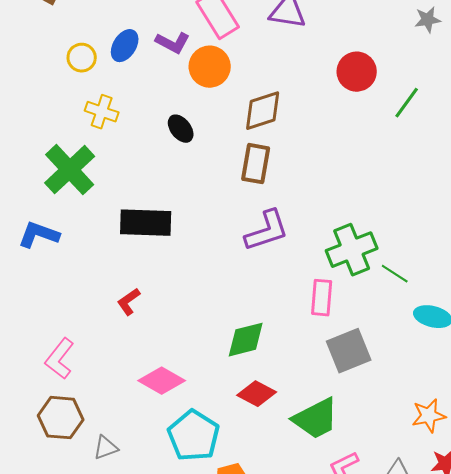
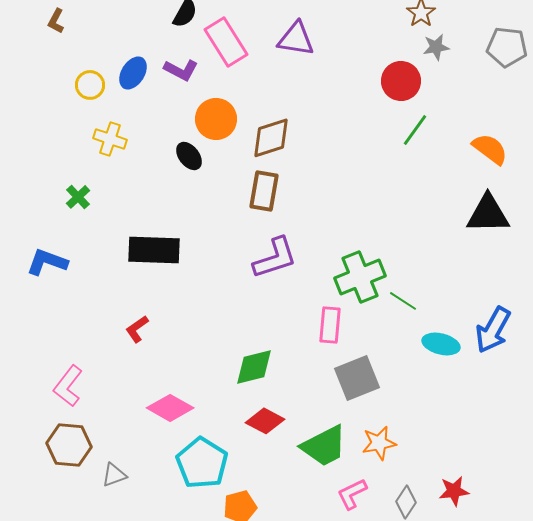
orange circle: (210, 67) -> (216, 119), moved
red circle: (357, 72) -> (401, 81), moved
green cross: (70, 170) -> (78, 197), size x0.5
orange star: (429, 416) -> (379, 443), moved

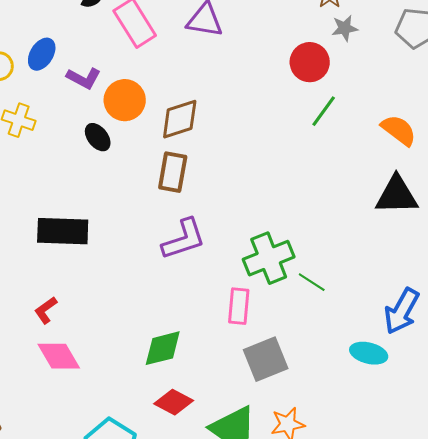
purple L-shape: (181, 70) -> (84, 78), moved
cyan ellipse: (441, 344) -> (369, 353), moved
pink diamond: (170, 408) -> (59, 356), moved, turned 30

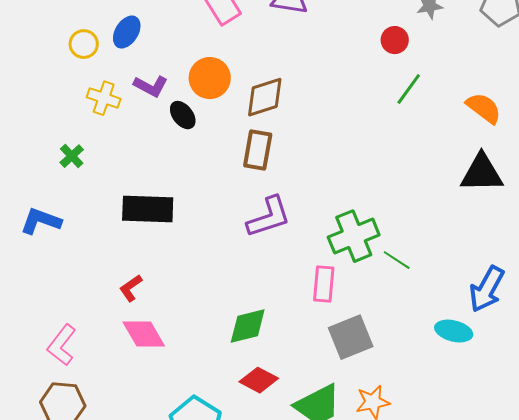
red circle: (310, 62) -> (395, 40), size x0.7
purple L-shape: (84, 78) -> (151, 86), moved

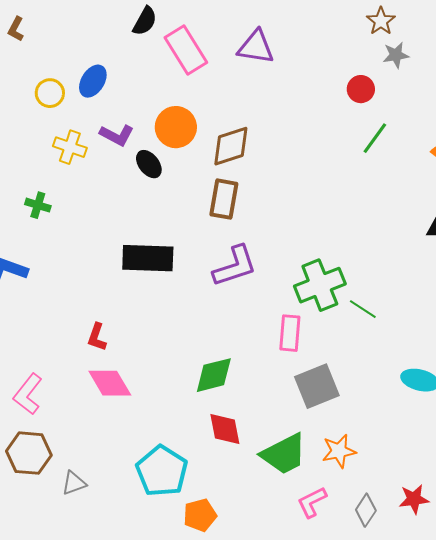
green cross: (72, 156) -> (38, 205), turned -30
black rectangle: (148, 209) -> (148, 258), moved
red L-shape: (131, 288) -> (97, 337), turned -36
red diamond: (259, 380) -> (225, 429), turned 51

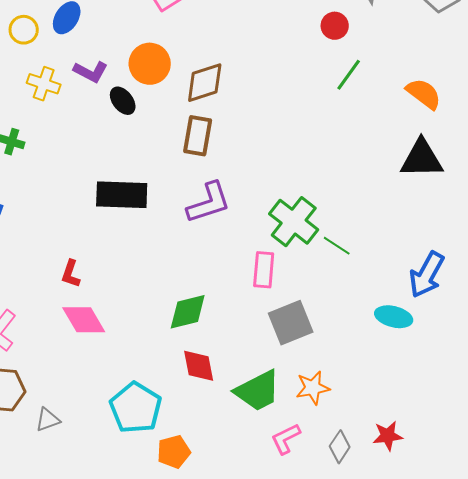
green cross: (320, 285) -> (294, 222), turned -30

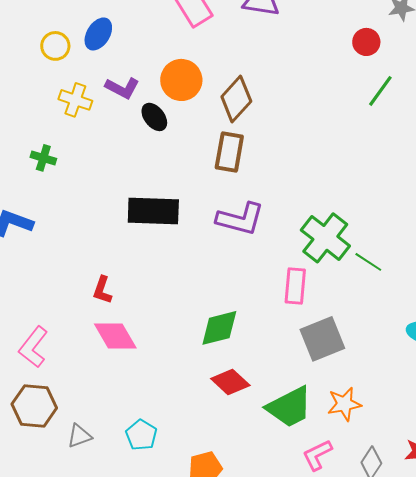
brown diamond: (205, 83) -> (236, 99), turned -30
purple L-shape: (209, 203) -> (240, 219), turned 33
red diamond: (199, 366) -> (230, 382), turned -36
cyan pentagon: (136, 408) -> (141, 435), moved, size x0.6

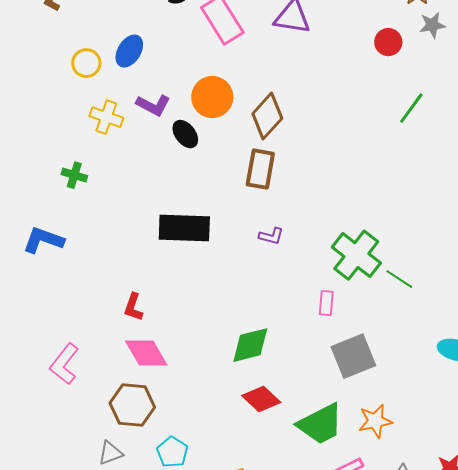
red circle: (366, 42) -> (388, 42), moved
purple L-shape: (240, 219) -> (271, 236), size x0.5
pink rectangle: (295, 286) -> (326, 303), size x0.7
brown hexagon: (34, 406) -> (132, 405), moved

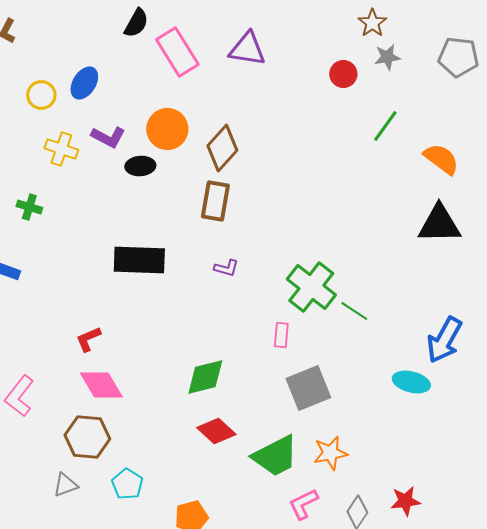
green line: (411, 108) -> (385, 126), moved
black ellipse: (185, 134) -> (140, 166), turned -56
red L-shape: (133, 307) -> (88, 339), turned 48

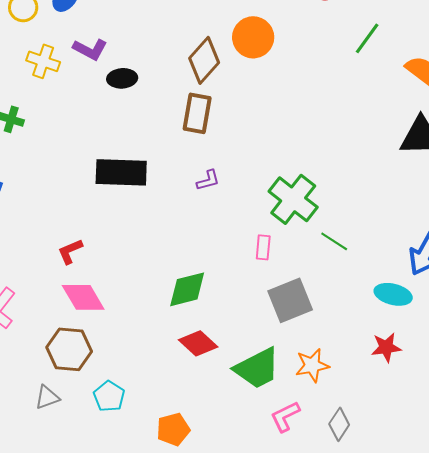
orange circle: (167, 129) -> (253, 37), moved
purple L-shape: (226, 268) -> (208, 180), turned -30
green line: (354, 311) -> (334, 241), moved
red star: (405, 501) -> (386, 347), moved

